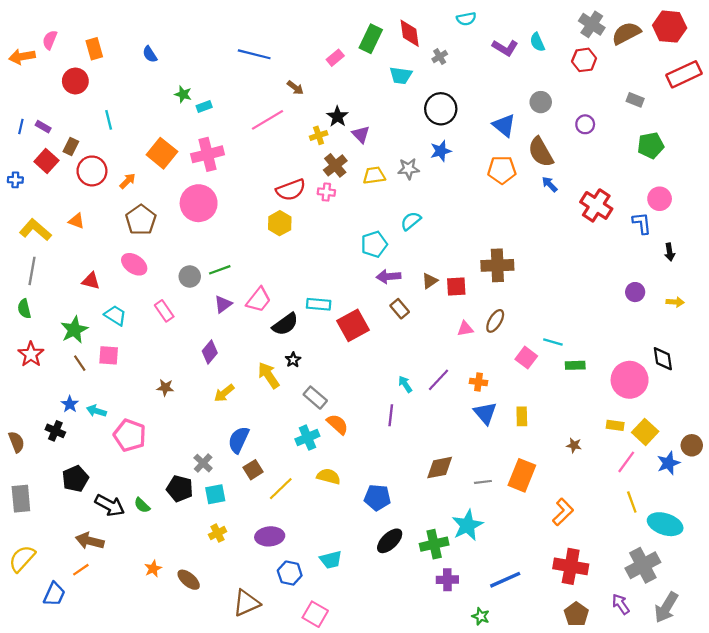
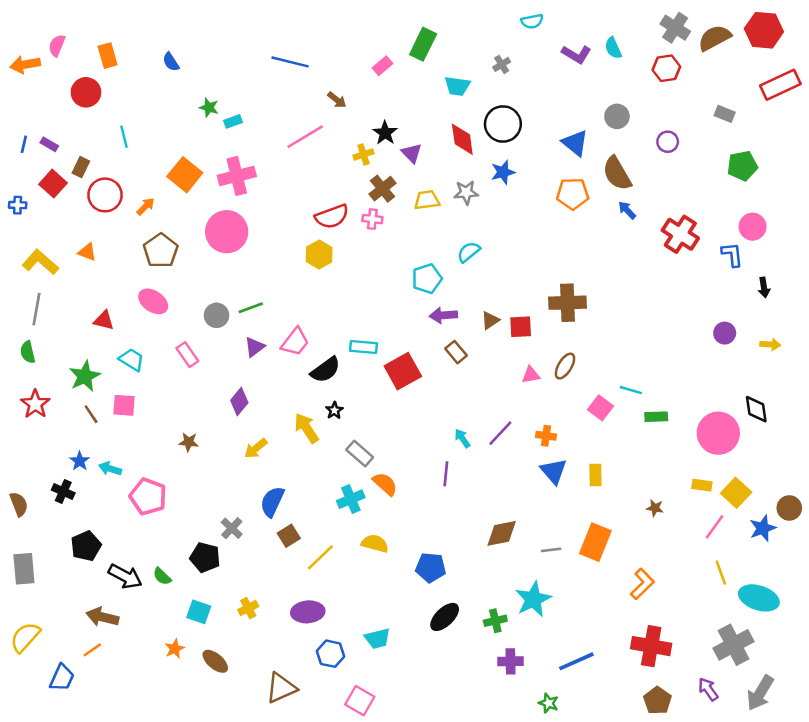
red diamond: (410, 33) -> (462, 139), moved
cyan square: (215, 494) -> (199, 612), moved, turned 30
green cross: (434, 544) -> (495, 621), size x0.7

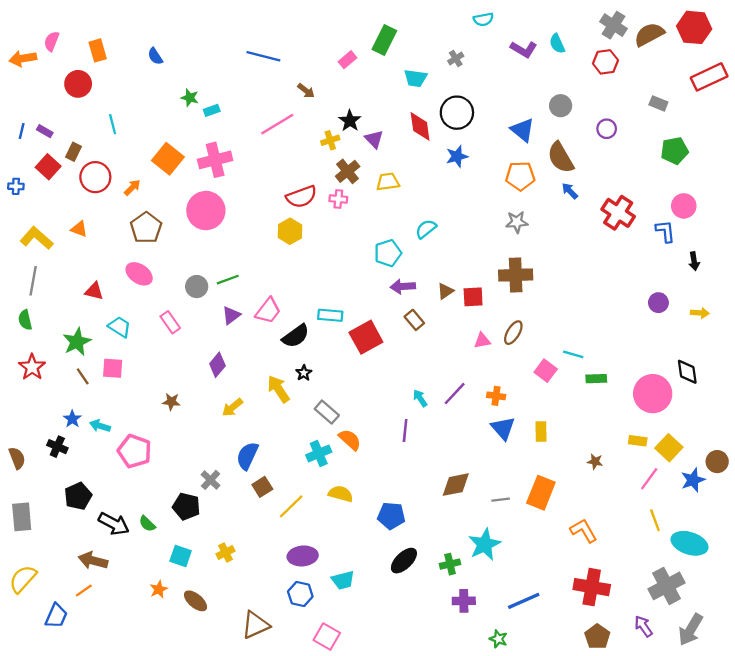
gray star: (466, 192) -> (517, 222), moved
orange L-shape: (642, 584) -> (584, 531), turned -76
purple ellipse: (308, 612) -> (303, 556), moved

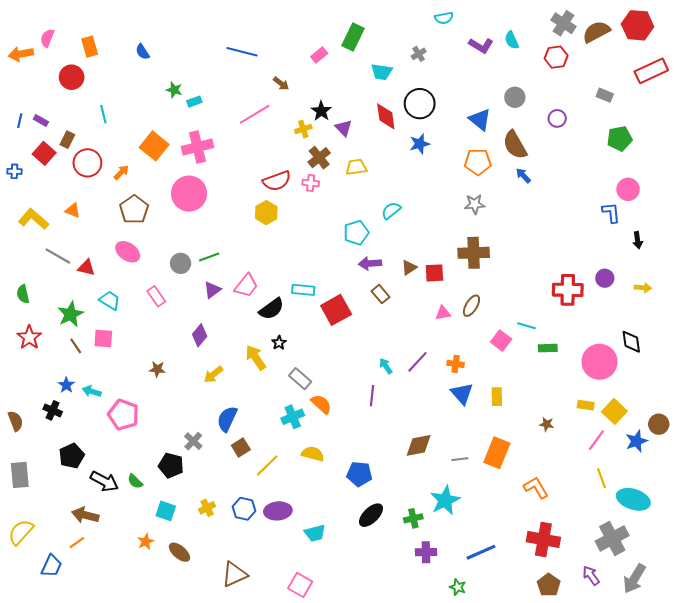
red cross: (618, 213) -> (568, 290), moved, turned -32
gray line: (33, 281) -> (58, 256), moved, turned -70
blue hexagon: (300, 594) -> (244, 509), moved

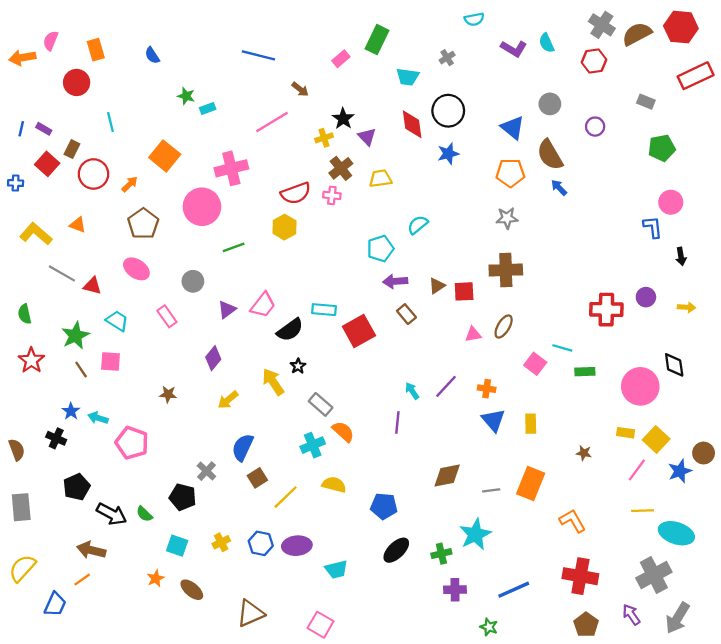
pink cross: (197, 147) -> (231, 168), moved
green line: (209, 257) -> (234, 247), moved
yellow line: (602, 478) -> (643, 511), turned -72

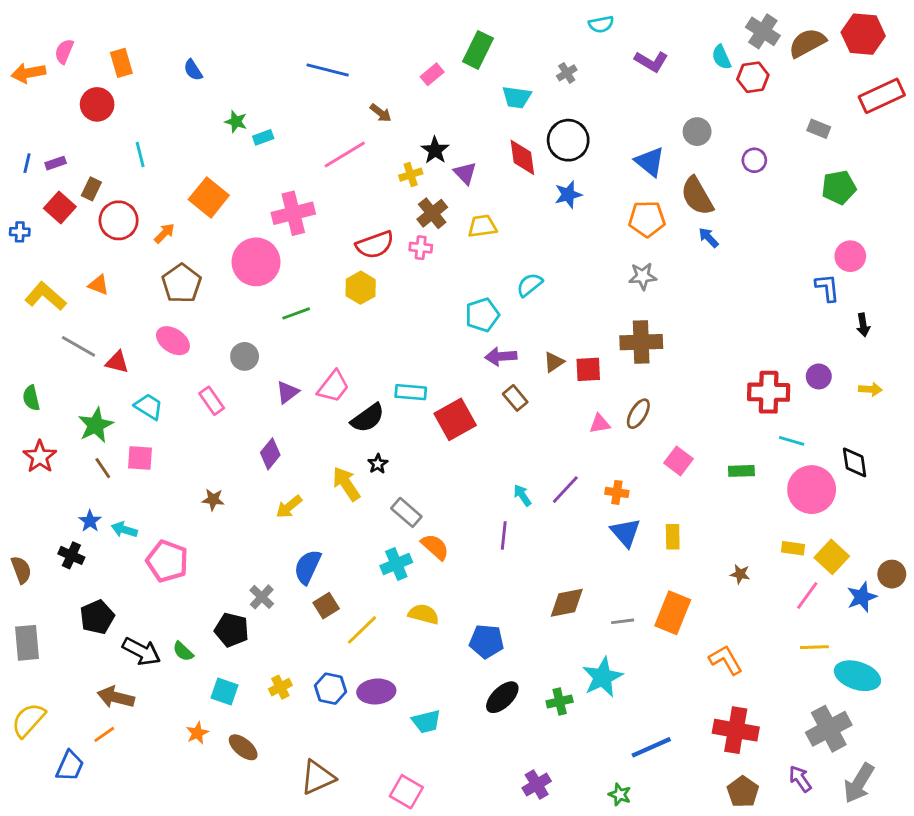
cyan semicircle: (547, 43) -> (721, 57), moved
purple rectangle: (44, 129) -> (56, 163), turned -49
cyan line: (562, 348) -> (792, 441), moved
purple cross: (455, 590) -> (537, 785), moved, turned -30

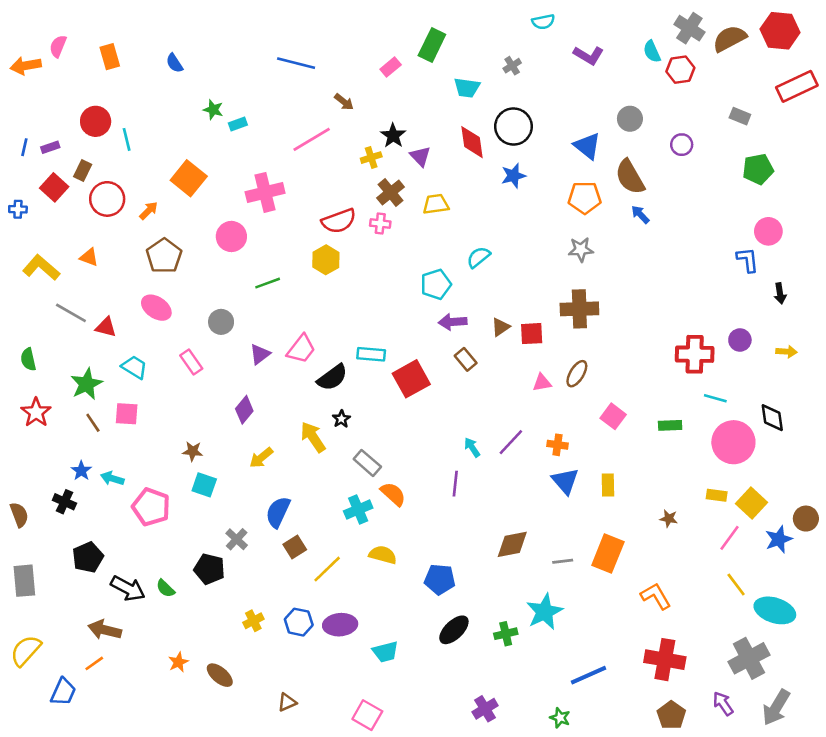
red circle: (97, 104) -> (96, 121), moved
pink circle: (256, 262) -> (231, 236), size x0.7
yellow line: (814, 647) -> (736, 585), turned 55
cyan square: (225, 691) -> (204, 485), moved
brown triangle: (318, 777) -> (287, 702), size x0.6

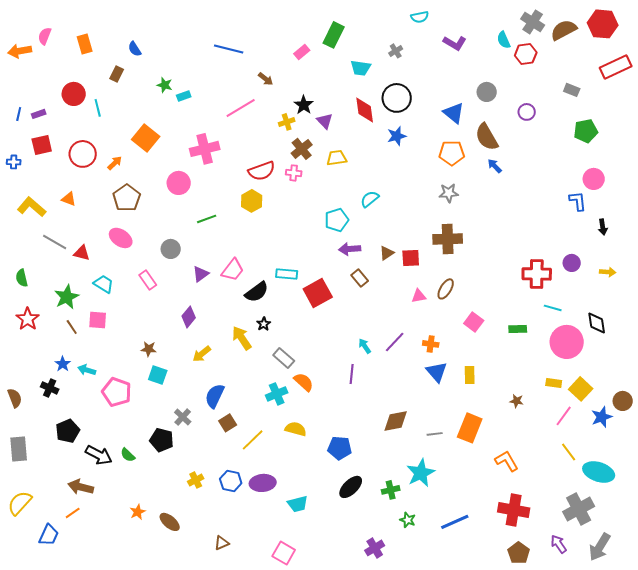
brown rectangle: (83, 170) -> (117, 74), moved
red square: (54, 187) -> (42, 145), turned 35
green star: (560, 718) -> (408, 520), moved

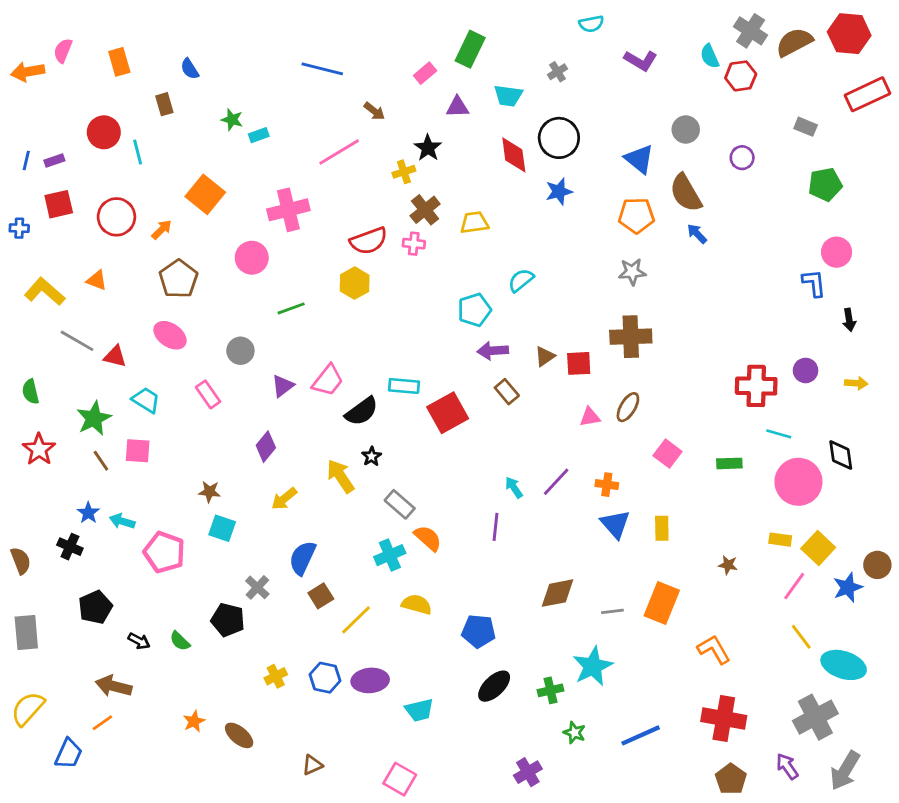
brown rectangle: (117, 74) -> (164, 104), turned -42
purple triangle: (325, 121) -> (457, 107), moved, turned -48
black arrow: (99, 455) -> (139, 641), size x0.6

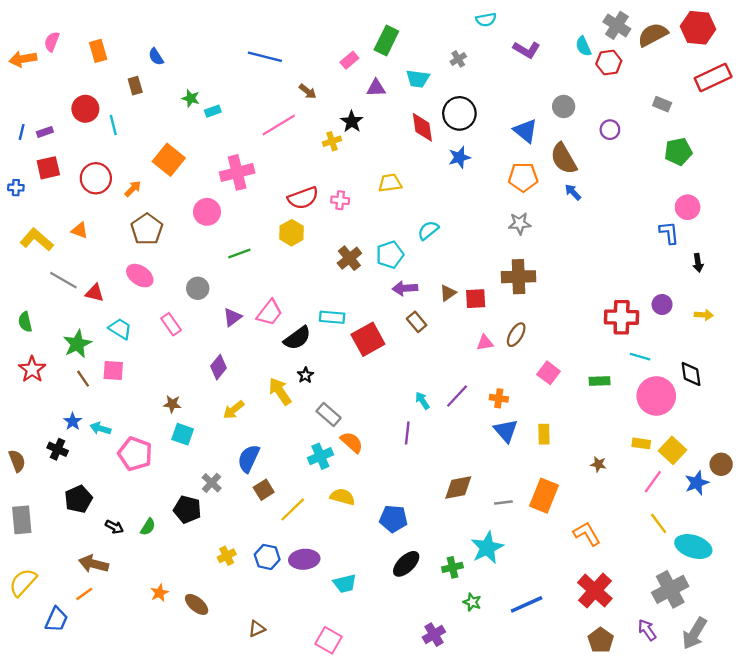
brown cross: (425, 210) -> (349, 258), moved
green semicircle: (180, 641) -> (148, 527), turned -102
red cross: (724, 719) -> (595, 591), turned 32

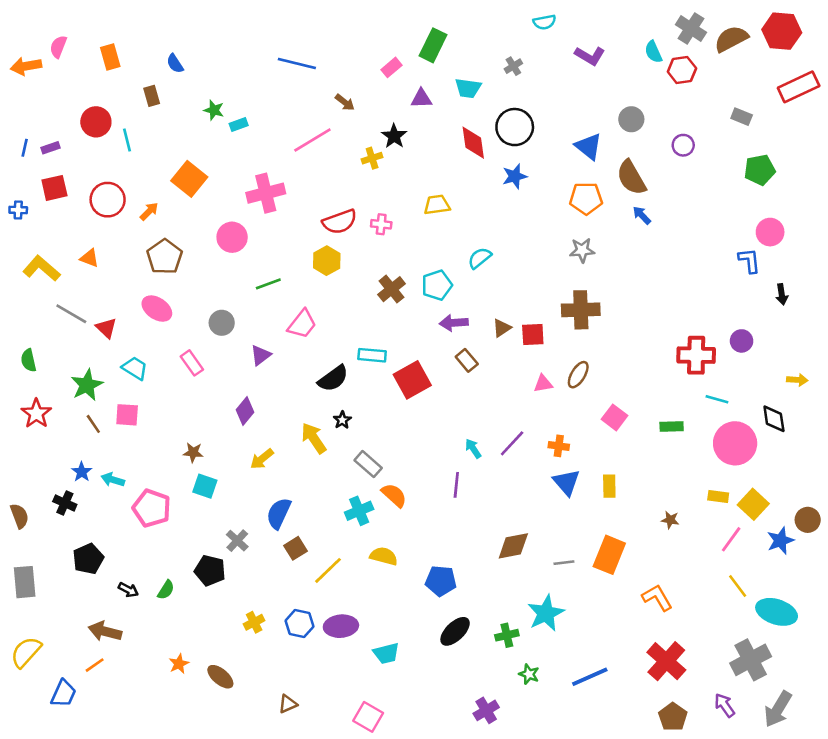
red triangle: (95, 293) -> (106, 328), turned 30
pink trapezoid: (270, 313) -> (302, 324), moved
yellow arrow: (704, 315) -> (797, 380), moved

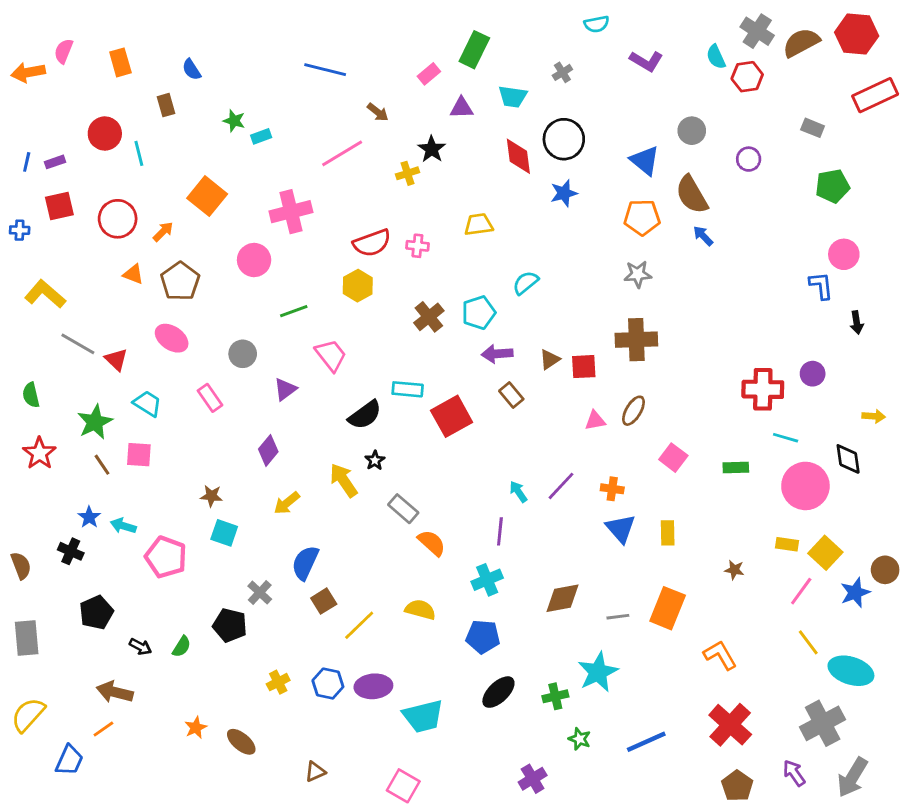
orange triangle: (89, 258) -> (133, 274), moved
pink trapezoid: (302, 324) -> (331, 355), turned -76
cyan cross: (359, 511) -> (487, 580), moved
cyan trapezoid: (386, 653) -> (423, 716), size x1.4

